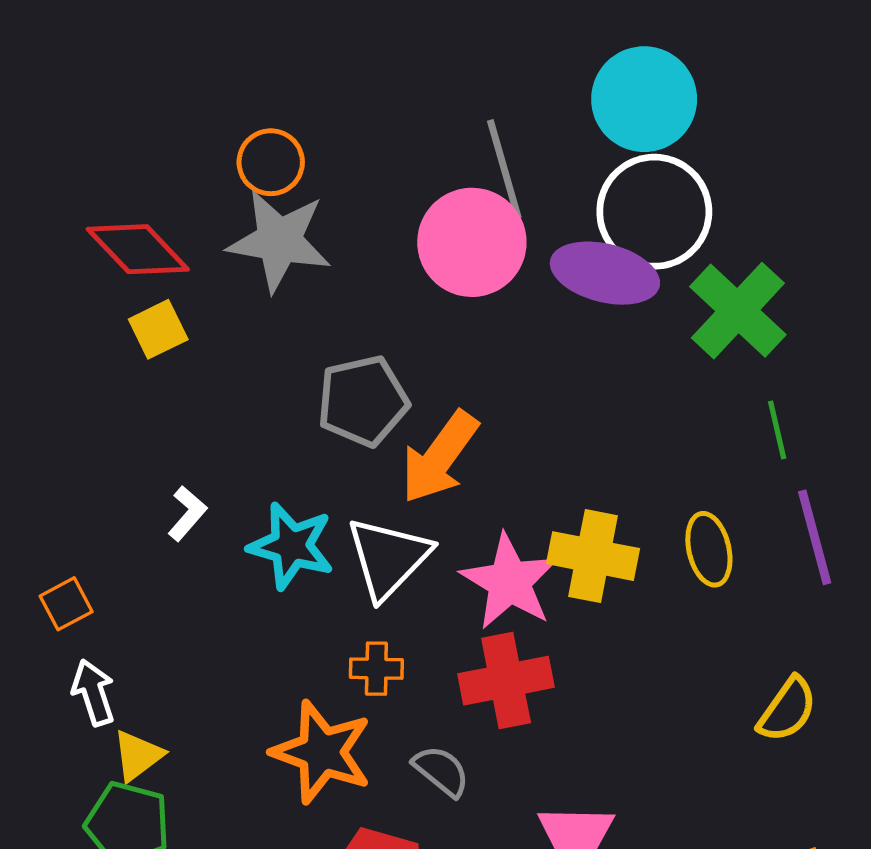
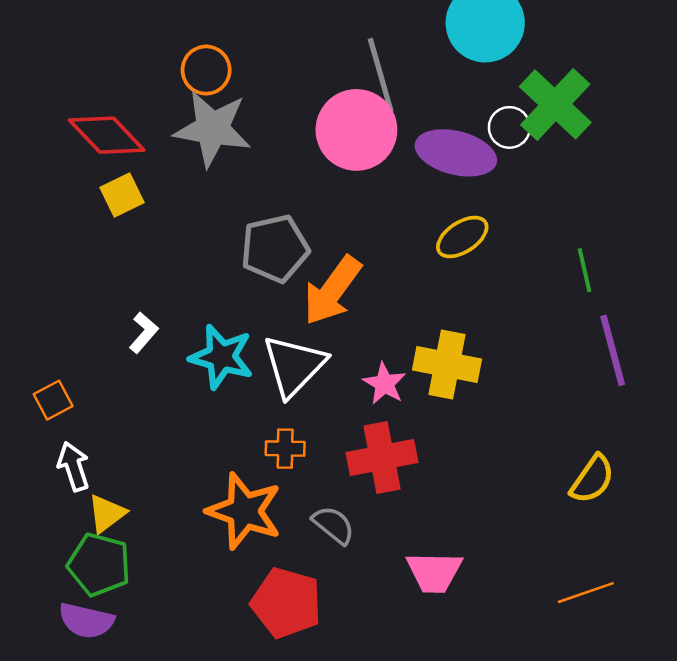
white circle: (654, 212) -> (509, 127), moved, size x0.5
green cross: (738, 311) -> (555, 104), moved
yellow ellipse: (709, 549) -> (462, 237), moved, turned 70
pink star: (509, 582) -> (384, 384), size x0.6

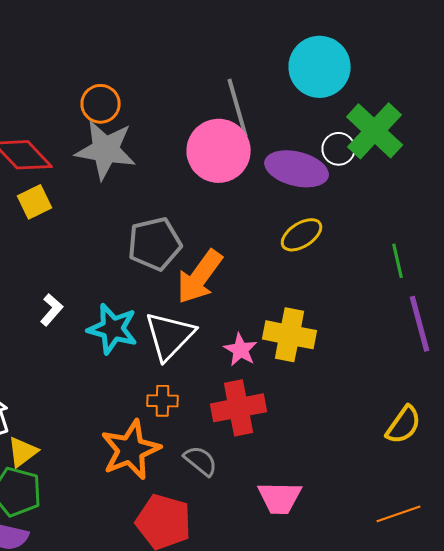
orange star: (244, 511) -> (131, 450), turned 30

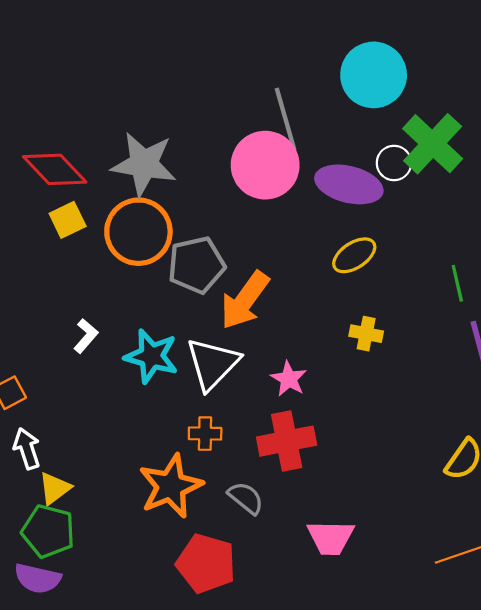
orange circle: (101, 104) -> (138, 232), moved, size x1.6
yellow cross: (290, 335) -> (366, 334), moved, size x0.6

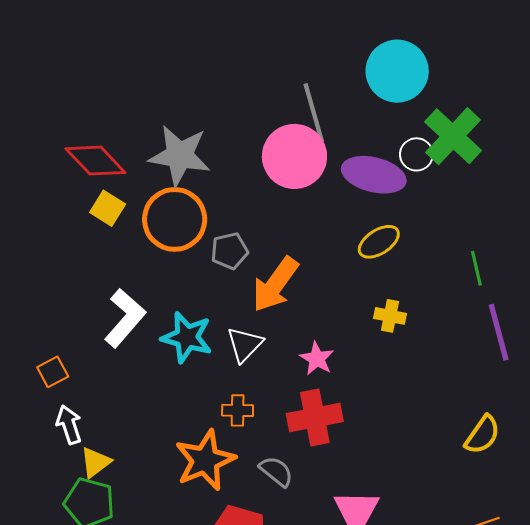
yellow square: (68, 220) -> (108, 208), turned -32
gray pentagon: (196, 265) -> (229, 251), size x0.7
white L-shape: (86, 336) -> (125, 318), size x1.8
white triangle: (213, 364) -> (245, 344), size x0.7

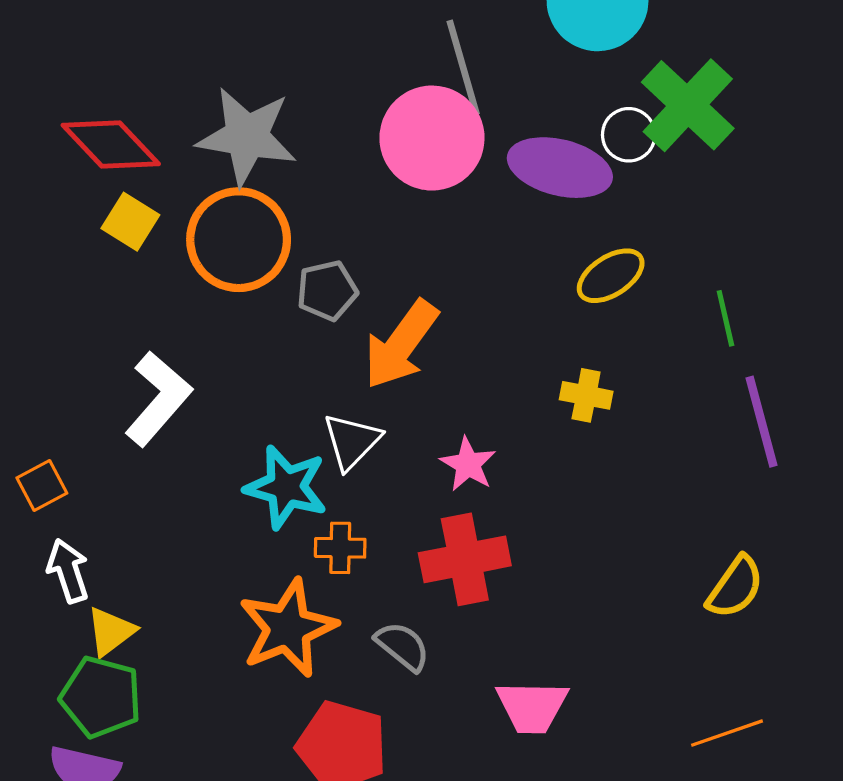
yellow ellipse: (379, 242) -> (611, 276), moved
cyan star: (187, 337) -> (286, 487), moved

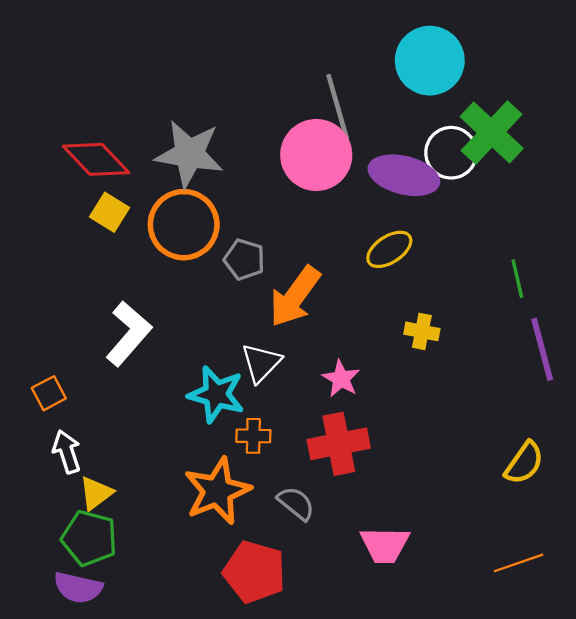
white circle: (629, 135) -> (451, 153), size x1.4
yellow ellipse: (611, 276) -> (389, 249), moved
gray pentagon: (327, 290) -> (244, 259), turned 30

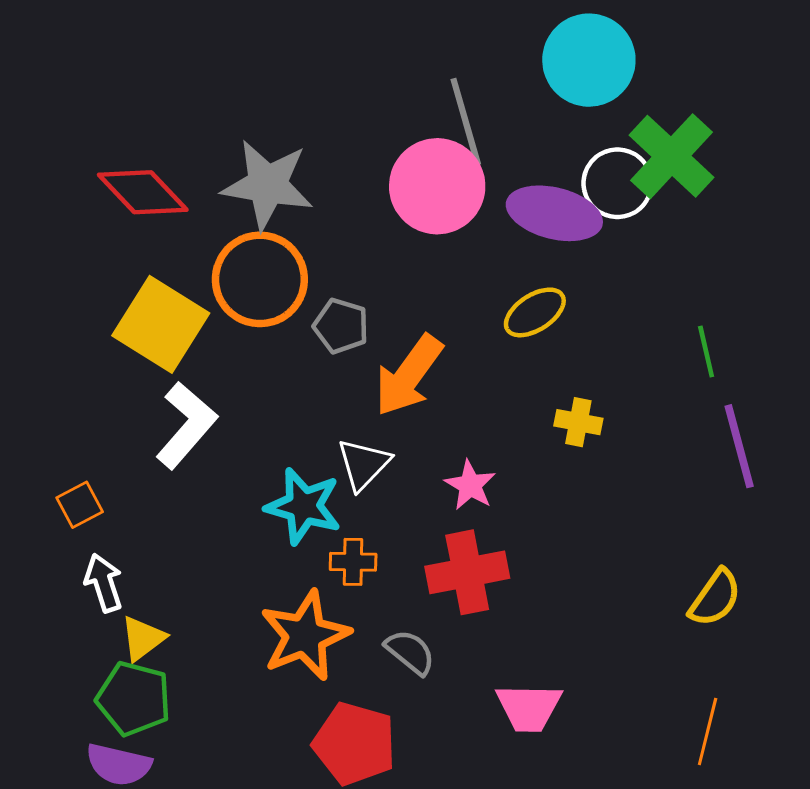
yellow square: (109, 212) -> (161, 324), moved, size x1.8
orange line: (519, 563) -> (708, 732), turned -57

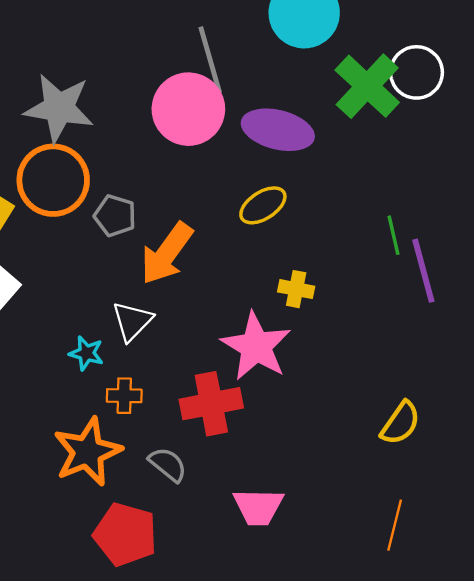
white circle: (617, 183) -> (416, 72), moved
purple line: (739, 446) -> (423, 271), moved
pink star: (470, 485) -> (256, 346), moved, size x1.8
cyan star: (303, 506) -> (86, 353), size x0.6

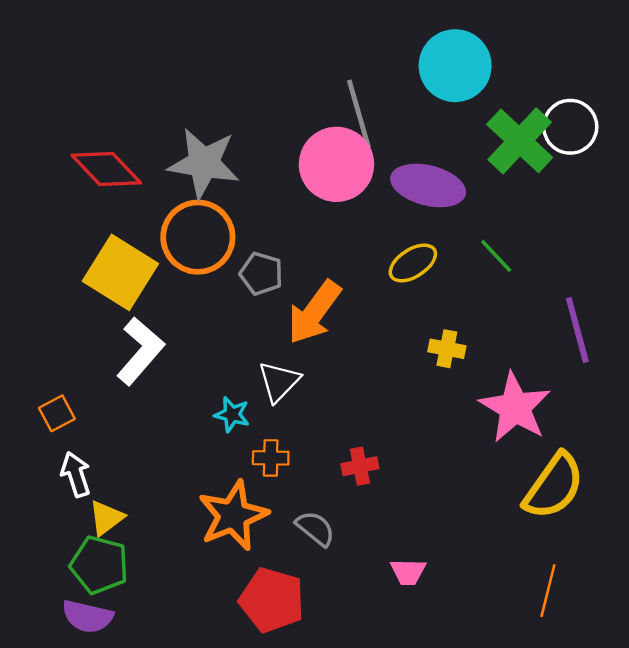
green line: (394, 235) -> (496, 256), moved, turned -30
pink star: (256, 346) -> (515, 407), moved
red cross: (211, 404) -> (360, 466), size x0.6
yellow semicircle: (400, 423) -> (554, 486), size x1.5
pink trapezoid: (258, 507) -> (408, 572), size x0.7

